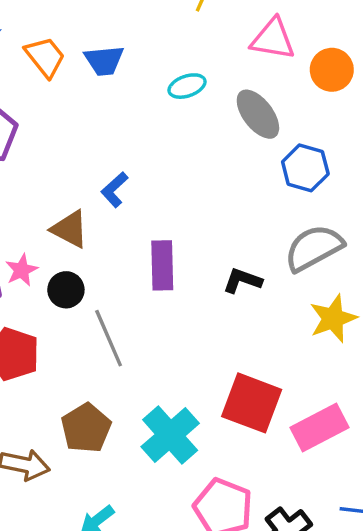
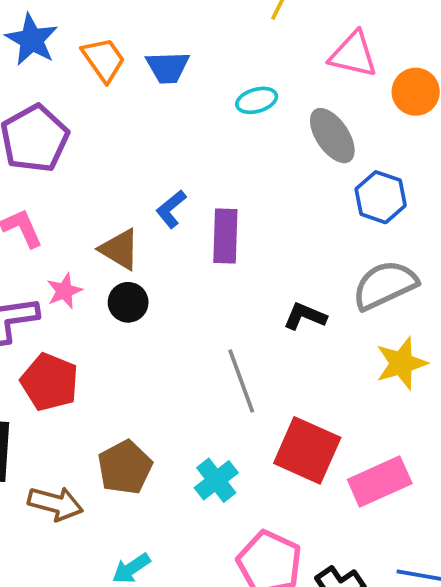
purple rectangle: (162, 265) -> (225, 236), moved
black circle: (66, 290) -> (128, 302), moved
gray line: (109, 338) -> (241, 381), moved
cyan cross: (170, 435) -> (216, 480), size x0.7

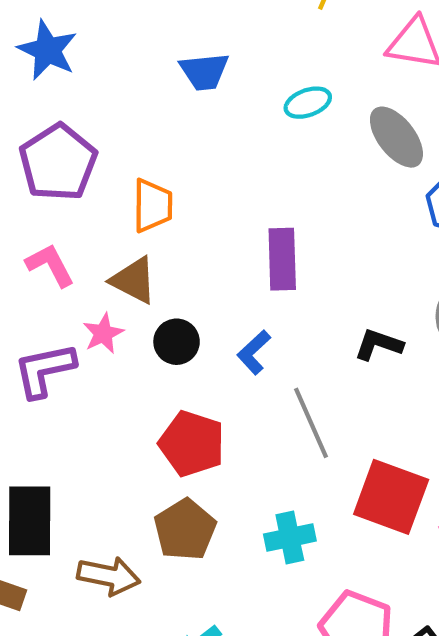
orange trapezoid: (104, 60) -> (153, 206), moved, turned 39
blue L-shape: (171, 209) -> (254, 352), moved
brown triangle: (120, 249) -> (134, 280), moved
red pentagon: (50, 382) -> (192, 444), moved
cyan cross: (216, 480) -> (290, 538), turned 30

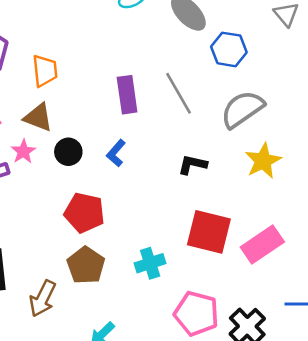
black L-shape: (379, 345) -> (192, 165), moved
gray line: (311, 423) -> (178, 93), moved
brown arrow: (109, 576) -> (43, 298), turned 111

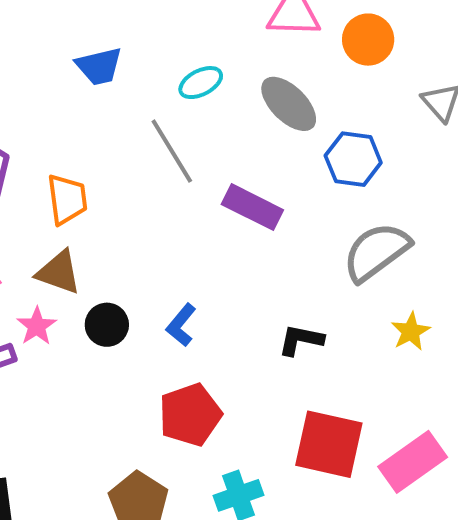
gray line: (178, 93) -> (172, 151), moved
purple rectangle: (127, 95) -> (252, 207), moved, turned -54
yellow star: (263, 161) -> (411, 331), size x0.7
red pentagon: (84, 213) -> (190, 415), moved, turned -30

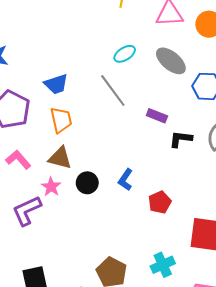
blue trapezoid: (99, 66) -> (56, 84), moved
purple rectangle: (252, 207) -> (157, 116), size x0.7
black L-shape: (301, 340) -> (181, 139), moved
red pentagon: (190, 415) -> (160, 202), moved, size x0.7

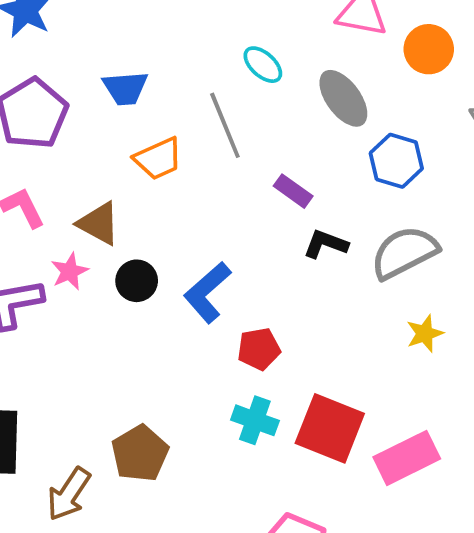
cyan ellipse: (125, 54) -> (263, 65), turned 60
orange trapezoid: (61, 120) -> (158, 159), moved, turned 64
blue L-shape: (126, 180) -> (207, 292), size x1.5
cyan cross: (163, 265) -> (255, 420), moved, turned 30

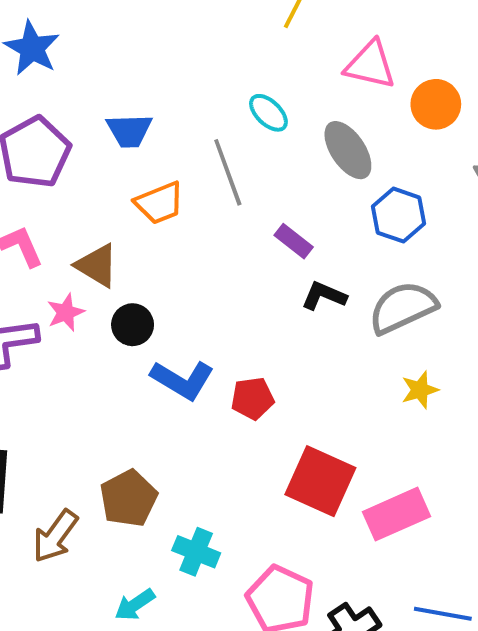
blue L-shape: (207, 292) -> (182, 380), moved, turned -110
cyan cross: (255, 420) -> (196, 552), moved

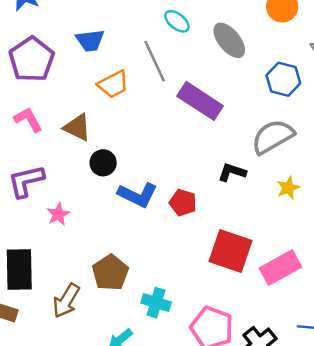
blue hexagon: (399, 215) -> (283, 79), moved
purple rectangle: (294, 241) -> (200, 101), size x1.8
black L-shape: (324, 296) -> (232, 172), moved
pink star: (66, 312) -> (58, 214), moved
red pentagon: (252, 398) -> (183, 203), turned 30

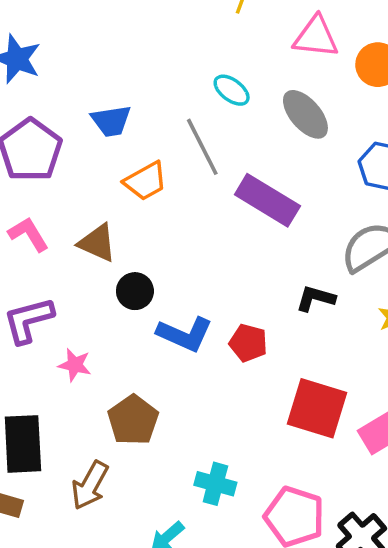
pink star: (58, 214) -> (75, 365), turned -30
brown pentagon: (110, 273) -> (133, 420), moved

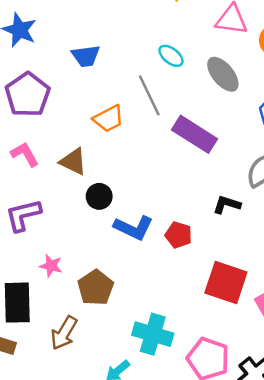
blue trapezoid: (111, 121) -> (86, 56), moved
pink star: (75, 365) -> (51, 266), moved
cyan cross: (215, 484) -> (153, 334), size x1.4

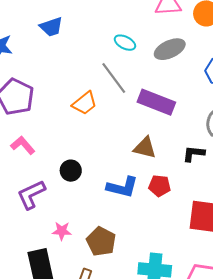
blue trapezoid: (86, 56) -> (51, 27), moved
gray ellipse: (223, 74) -> (170, 49), turned -64
brown triangle: (73, 162) -> (145, 148), moved
black circle: (99, 196) -> (71, 171), moved

